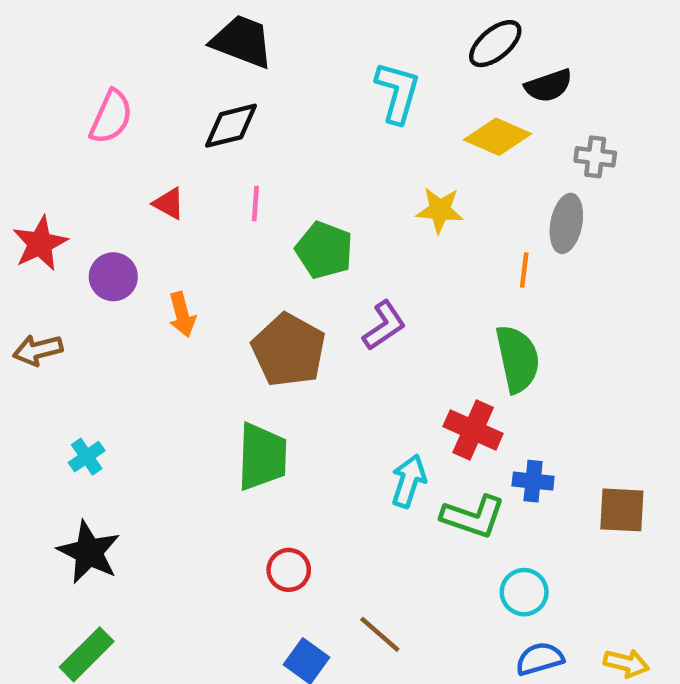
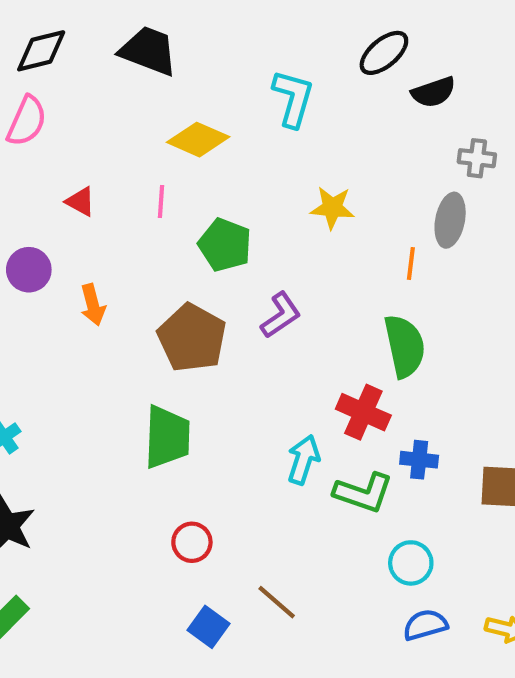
black diamond: (231, 126) -> (41, 51), moved
yellow diamond: (497, 137) -> (198, 140), moved

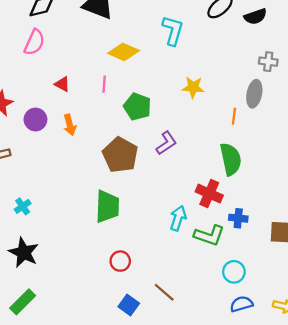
black semicircle: (434, 92) -> (255, 17), moved
orange arrow: (93, 305) -> (70, 125), moved

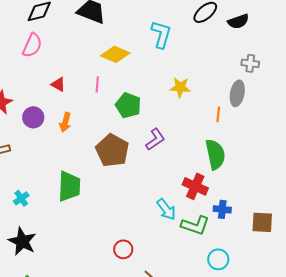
orange arrow: (70, 125) -> (65, 122), turned 30
green trapezoid: (107, 206) -> (69, 186), moved
cyan arrow: (178, 218) -> (166, 209), turned 125
red circle: (120, 261) -> (123, 249), moved

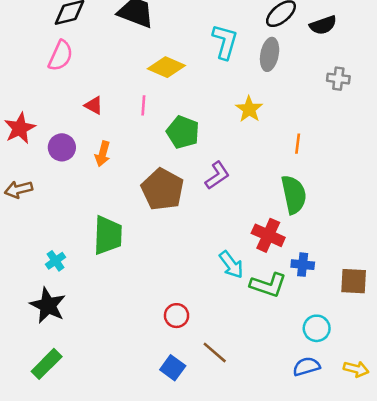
yellow star: (180, 87) -> (249, 109), turned 30
gray ellipse: (237, 93) -> (270, 54), moved
cyan cross: (21, 198) -> (55, 261), moved
cyan circle: (218, 259) -> (317, 328), moved

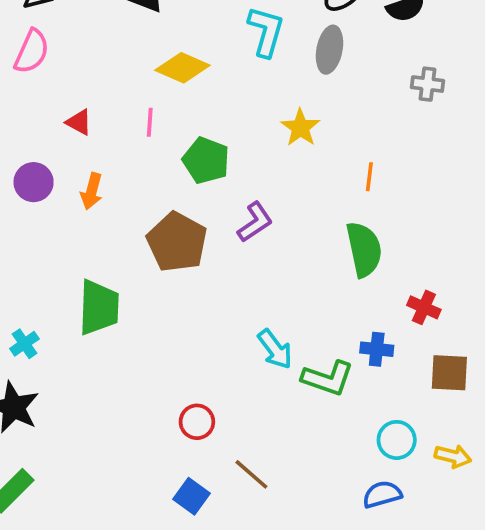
red cross: (268, 235) -> (424, 307), moved, size x0.7
yellow arrow: (356, 369) -> (453, 456), moved

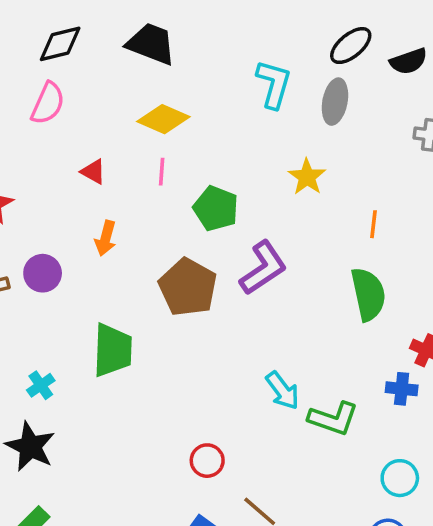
yellow diamond: (182, 68) -> (163, 119), moved
purple circle: (34, 182) -> (43, 273), moved
purple L-shape: (255, 222) -> (263, 268), size x1.4
blue cross: (377, 349) -> (402, 389), moved

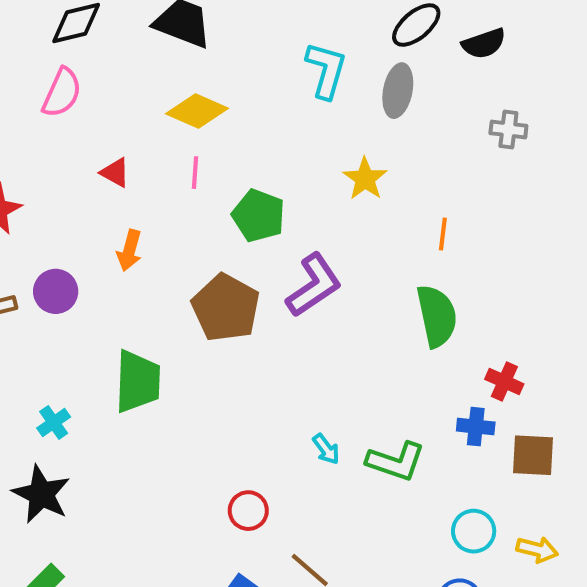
cyan arrow: (282, 391) -> (326, 449), moved, size x0.7

